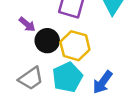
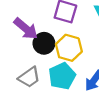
purple arrow: (27, 24) -> (26, 29), size x1.6

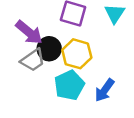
gray trapezoid: (29, 77) -> (33, 60), moved

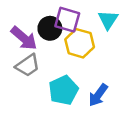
black circle: (49, 49) -> (50, 28), moved
yellow hexagon: (77, 54) -> (80, 43), moved

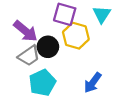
black circle: (50, 28) -> (48, 47), moved
cyan pentagon: (64, 90) -> (42, 83), moved

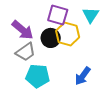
black circle: (48, 47) -> (51, 38), moved
cyan pentagon: (42, 83) -> (38, 76), turned 30

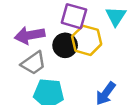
purple arrow: (23, 30) -> (30, 35), turned 130

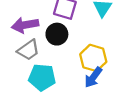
yellow hexagon: (87, 40) -> (93, 58), moved

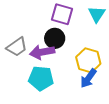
purple arrow: (25, 25) -> (42, 52), moved
gray trapezoid: (28, 50) -> (17, 47), moved

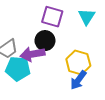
cyan pentagon: (41, 78) -> (18, 69), moved

